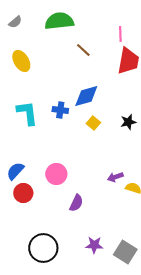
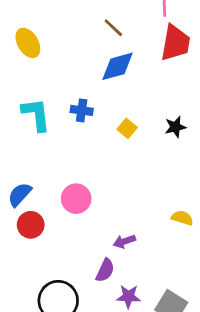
blue diamond: (86, 96) -> (117, 66), moved
purple arrow: (115, 177) -> (124, 241), moved
purple semicircle: (76, 203) -> (105, 270), moved

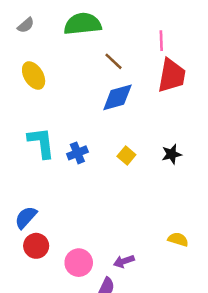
blue cross: (82, 110) -> (77, 153), moved, turned -30
pink circle: (76, 199) -> (79, 263), moved

